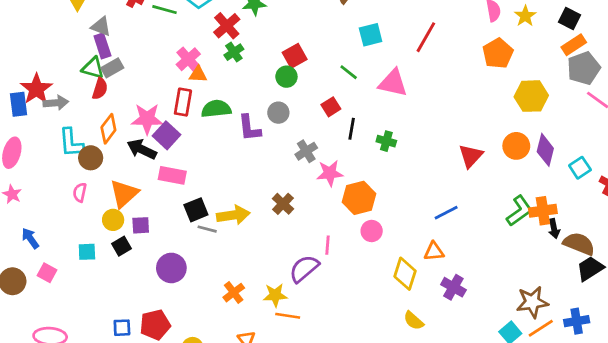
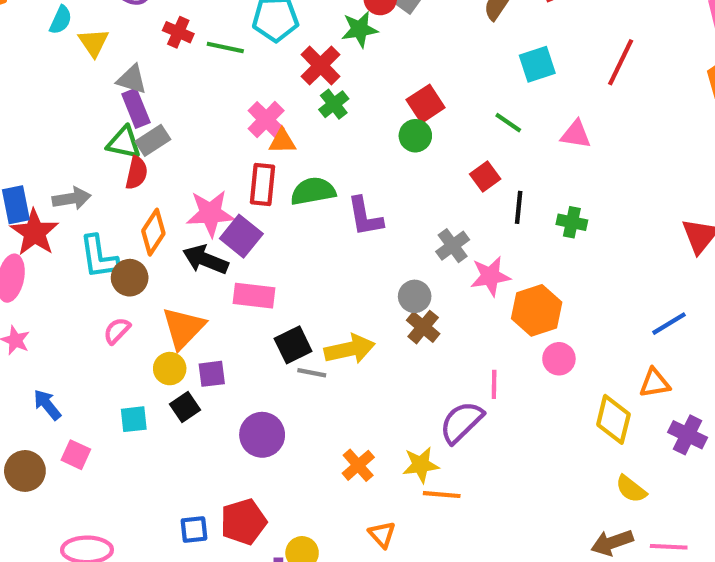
pink triangle: (393, 83) -> (576, 134), size x0.7
red star: (36, 89) -> (35, 233), moved
gray circle: (278, 113) -> (415, 296), moved
pink semicircle: (80, 192) -> (117, 331), turned 36

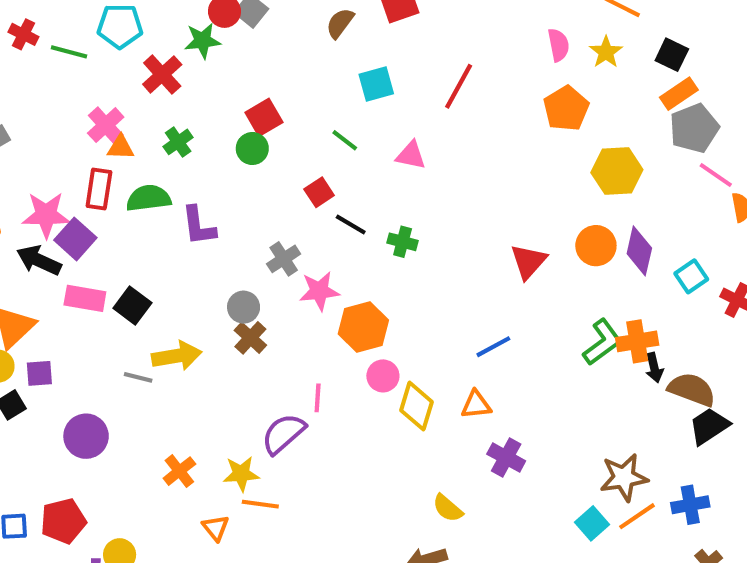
green cross: (334, 104) -> (178, 142), moved
black line: (519, 207) -> (351, 224), turned -68
black square: (293, 345) -> (132, 306), moved, turned -30
yellow diamond: (613, 419) -> (417, 406), moved
orange triangle: (382, 534) -> (216, 528), moved

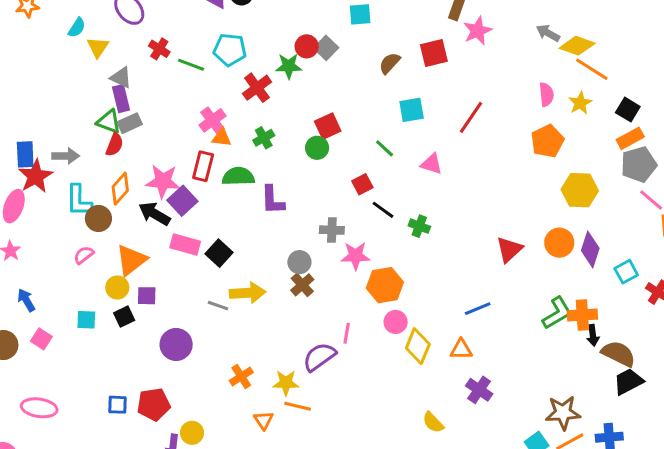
gray cross: (284, 259) -> (332, 230), turned 30

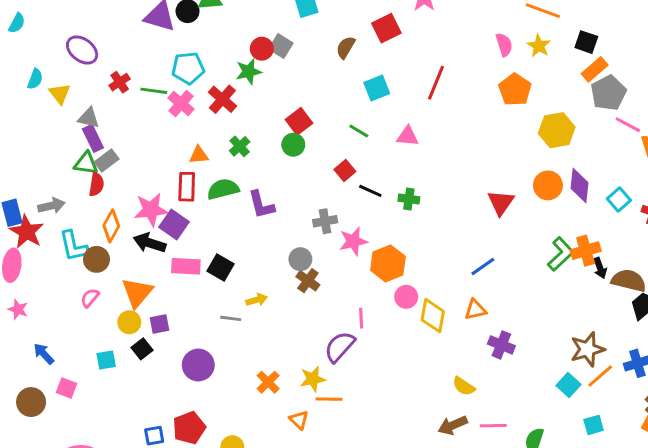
red cross: (159, 49) -> (120, 82), turned 36
pink cross: (212, 120) -> (181, 104), moved
yellow arrow: (248, 293) -> (257, 300), size x0.6

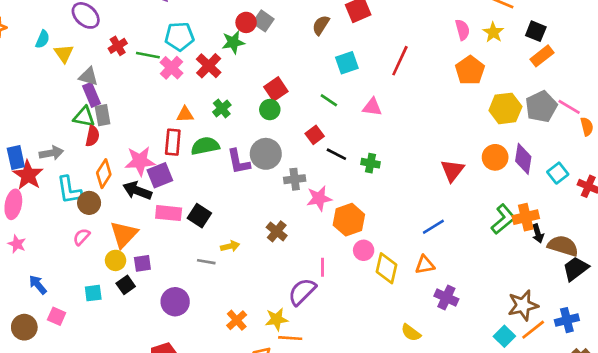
gray pentagon: (608, 93) -> (541, 107), moved
gray rectangle: (107, 160) -> (103, 115), turned -66
purple square: (174, 224) -> (160, 175), turned 30
gray circle: (300, 259) -> (266, 154), moved, size x1.5

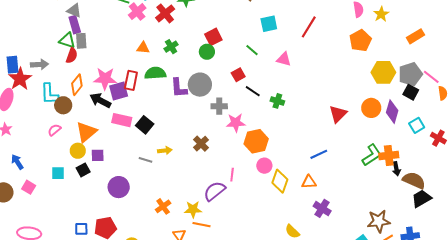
black square: (536, 31) -> (411, 92), moved
red rectangle: (173, 142) -> (131, 80), moved

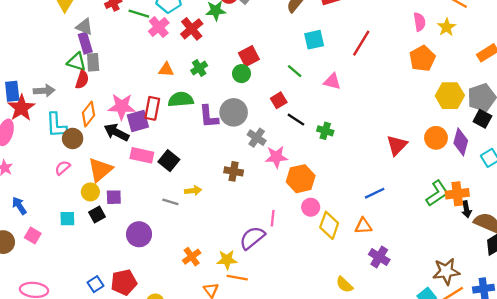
gray cross: (219, 106) -> (257, 138), turned 35
brown cross: (201, 144) -> (234, 171), moved, turned -35
blue square: (81, 229) -> (95, 284), turned -32

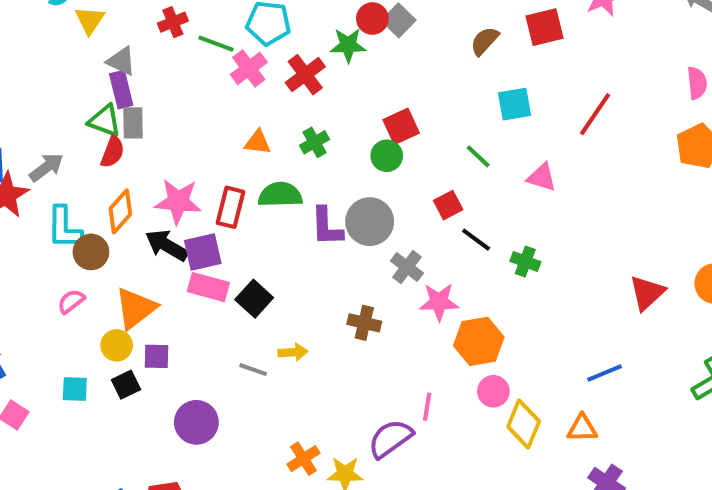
gray arrow: (44, 91) -> (46, 167), turned -36
purple square: (138, 121) -> (203, 252), moved
orange cross: (192, 257) -> (303, 459), moved

